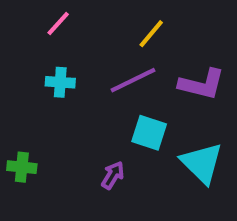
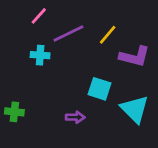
yellow line: (151, 34) -> (108, 35), moved
purple line: (133, 80) -> (68, 33), moved
purple arrow: (113, 175) -> (75, 117), turned 60

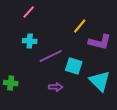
purple line: (68, 33) -> (51, 56), moved

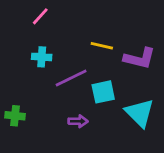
yellow line: (80, 26) -> (102, 46), moved, turned 63
cyan square: (74, 66) -> (103, 92), turned -30

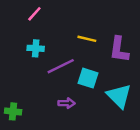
purple L-shape: (140, 58) -> (119, 50), turned 84
cyan square: (103, 92) -> (88, 78), turned 30
green cross: (15, 116) -> (13, 111), moved

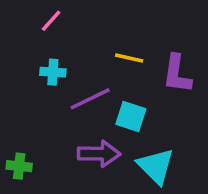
cyan triangle: (119, 96) -> (156, 166), moved
purple arrow: (67, 103) -> (99, 154), size x1.6

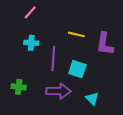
purple line: (90, 99) -> (53, 59), turned -60
green cross: (19, 166) -> (19, 87), moved
cyan triangle: (156, 166) -> (92, 98), size x0.6

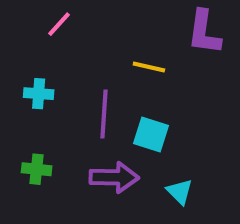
cyan cross: (31, 43) -> (39, 94), moved
purple L-shape: (105, 44) -> (204, 32), moved

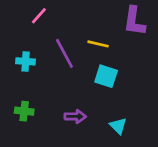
purple line: (104, 114) -> (64, 53), moved, turned -32
cyan square: (151, 134) -> (106, 76), moved
purple arrow: (114, 177) -> (75, 116), size x0.7

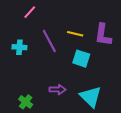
purple L-shape: (134, 21) -> (103, 35), moved
green cross: (24, 111) -> (26, 102), moved, turned 32
cyan triangle: (118, 126) -> (91, 97), size x1.6

